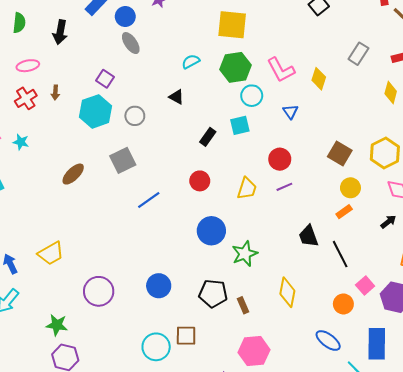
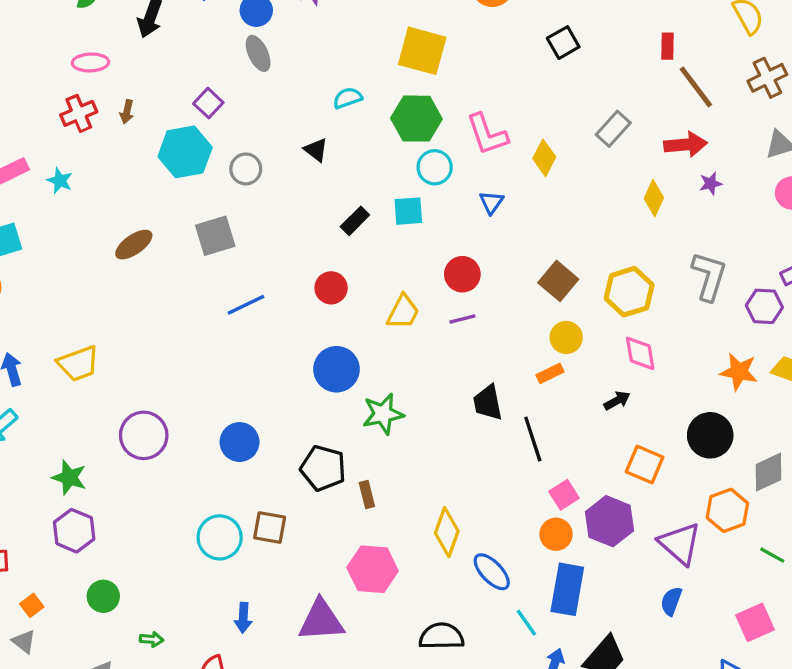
yellow diamond: (287, 292) -> (447, 532), moved
orange circle: (343, 304) -> (556, 534), moved

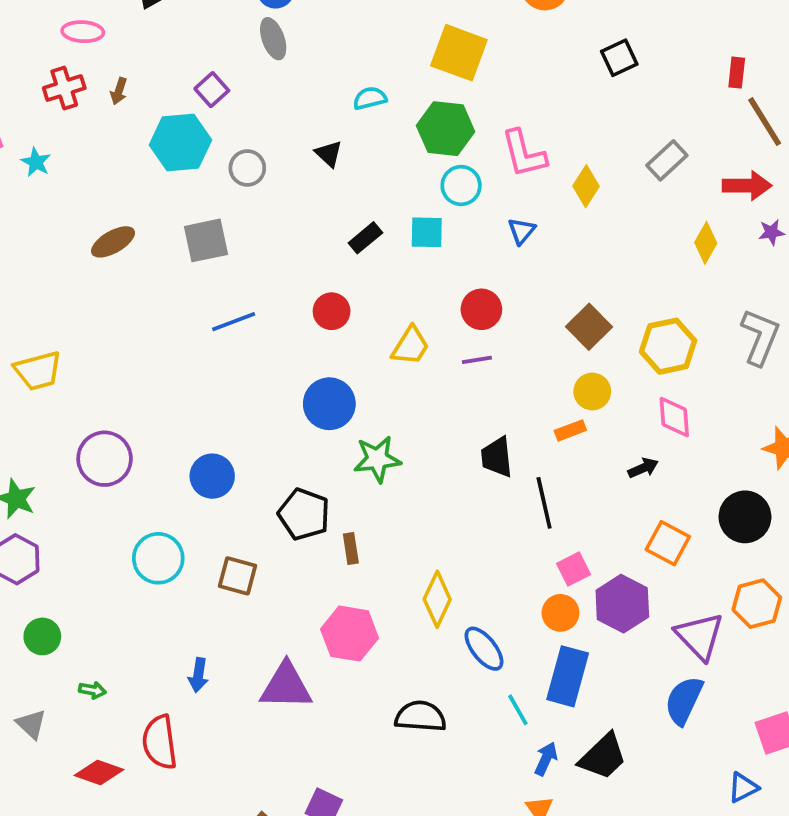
cyan circle: (220, 537) -> (158, 558), moved
blue semicircle: (671, 601) -> (684, 700), size x1.5

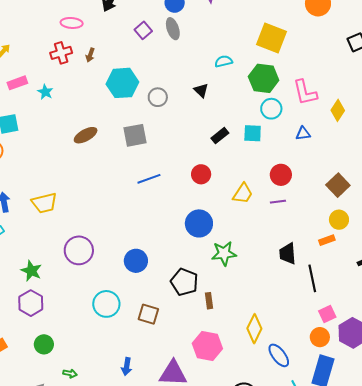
purple square: (212, 90) -> (143, 30), moved
blue triangle: (522, 231) -> (303, 134), turned 42

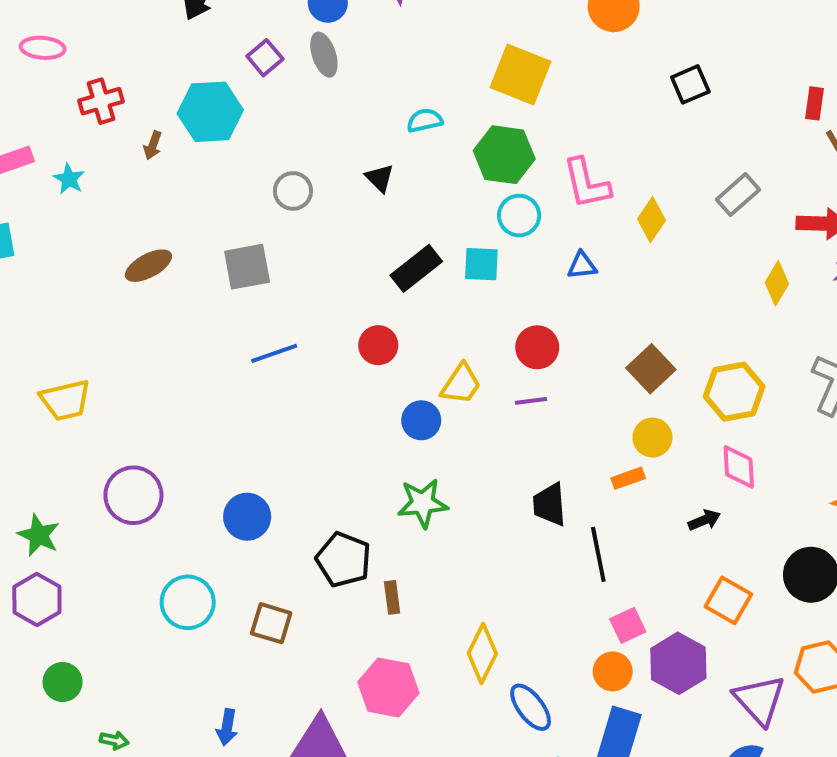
pink ellipse: (72, 23) -> (43, 48), moved
brown arrow: (90, 55) -> (153, 145), moved
cyan hexagon: (122, 83) -> (210, 112), moved
black rectangle: (220, 136) -> (416, 268), size x1.4
blue circle: (199, 223) -> (421, 420), moved, size x0.7

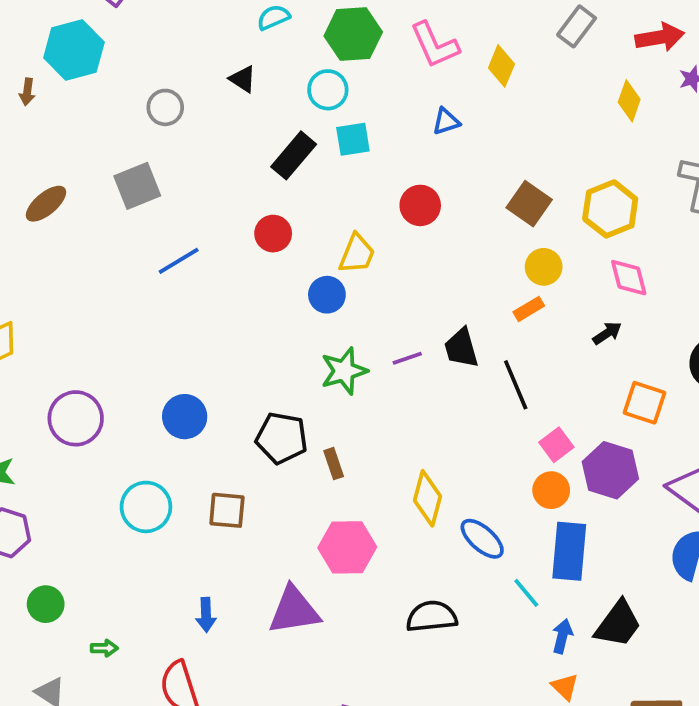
cyan circle: (519, 215) -> (328, 90), moved
purple line: (531, 401) -> (407, 358), moved

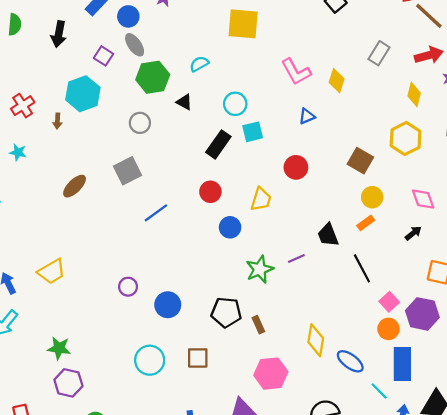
green hexagon: (353, 34) -> (153, 77), moved
yellow hexagon: (610, 209) -> (406, 138), moved
blue circle: (327, 295) -> (230, 227), moved
black trapezoid: (461, 348) -> (328, 235), moved
purple circle: (76, 418) -> (128, 287), moved, size x0.6

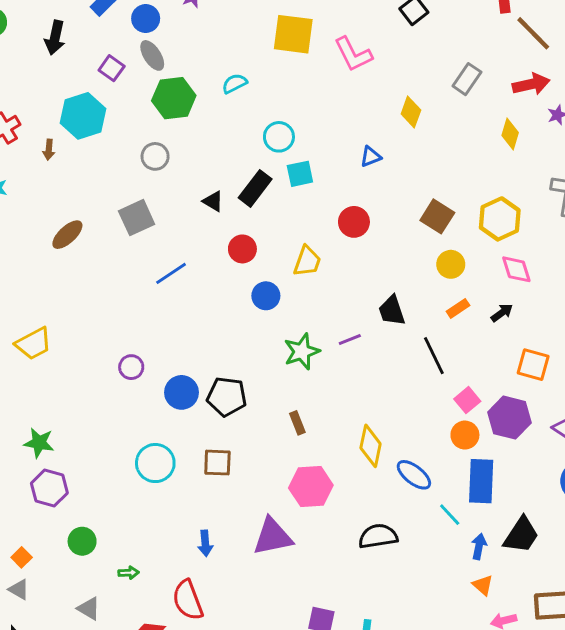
pink L-shape: (296, 72) -> (353, 54), moved
black triangle: (184, 102) -> (213, 201), moved
yellow hexagon: (406, 138) -> (500, 219), moved
orange rectangle: (366, 223) -> (458, 308), moved
black pentagon: (226, 312) -> (227, 397), moved

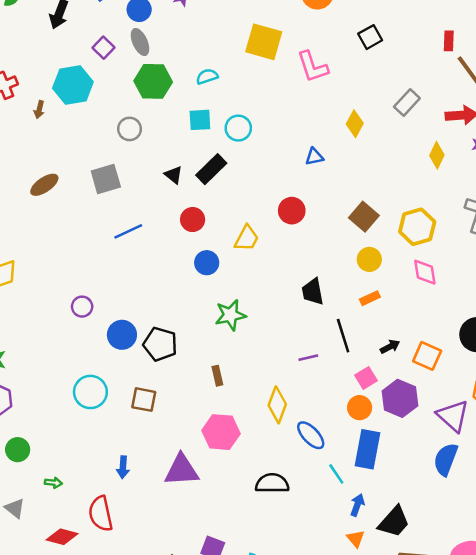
cyan square: (300, 174) -> (200, 120), moved
black arrow: (502, 313) -> (390, 347), moved
purple line: (350, 339) -> (308, 358), moved
black trapezoid: (521, 535) -> (394, 522), moved

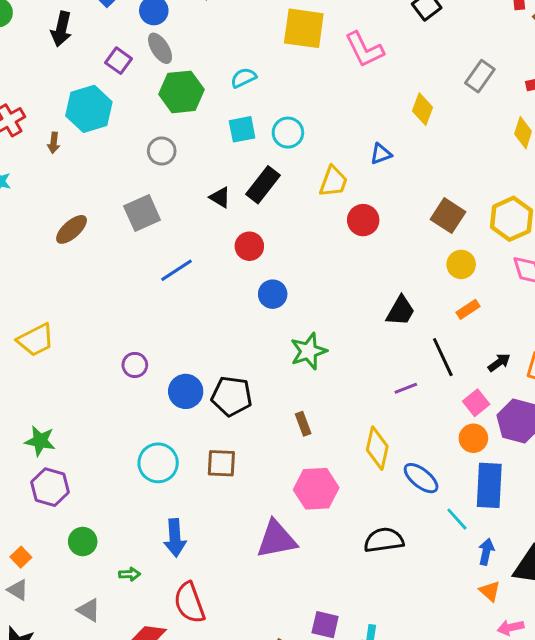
yellow trapezoid: (247, 238) -> (333, 182), moved
black trapezoid: (313, 292) -> (401, 311), turned -132
blue arrow: (123, 467) -> (175, 538), moved, size x1.4

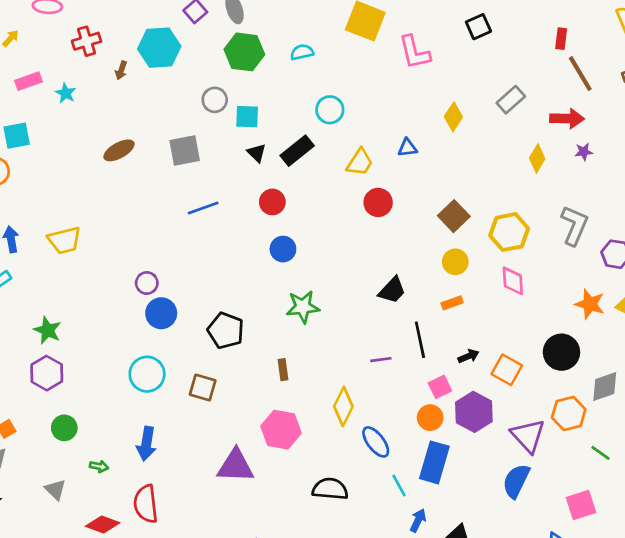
cyan square: (242, 129) -> (247, 117), moved
blue circle: (186, 391) -> (161, 313), moved

